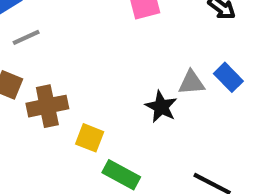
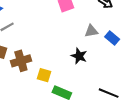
gray triangle: (191, 83) -> (91, 31), moved

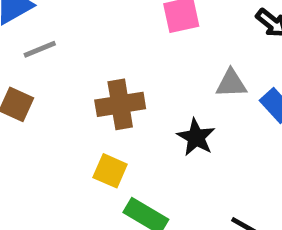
brown cross: (21, 61) -> (120, 104), moved

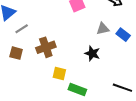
brown cross: (120, 104) -> (46, 47), moved

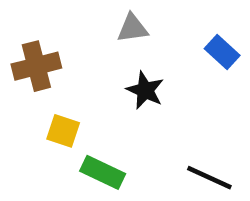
gray triangle: (103, 29) -> (132, 28), moved

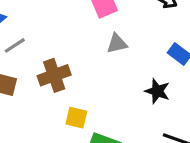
black star: (145, 90) -> (157, 91), moved

